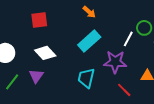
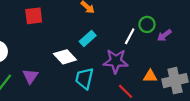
cyan rectangle: (89, 41) -> (88, 38), size x0.7
white diamond: (45, 53) -> (65, 57), moved

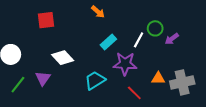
cyan rectangle: (88, 38) -> (108, 42), moved
white diamond: (65, 57) -> (63, 58), moved
cyan trapezoid: (84, 78) -> (95, 80), turned 45

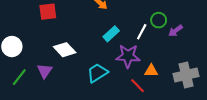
orange triangle: (158, 78) -> (151, 71), moved

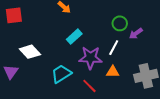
white line: (142, 32) -> (114, 48), moved
red line: (137, 86) -> (89, 86), moved

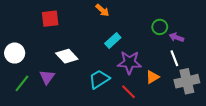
purple arrow: (136, 34) -> (176, 37), turned 56
white line: (114, 48) -> (174, 58), moved, turned -49
orange triangle: (113, 72) -> (152, 77), turned -32

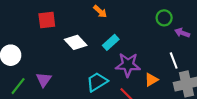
green circle: (160, 27) -> (164, 18), moved
purple arrow: (176, 37) -> (182, 33), moved
white diamond: (67, 56) -> (76, 42), moved

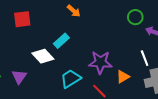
white diamond: (76, 42) -> (43, 56), moved
cyan rectangle: (111, 42) -> (61, 41), moved

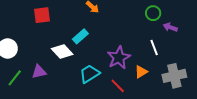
white line: (145, 58) -> (154, 47), moved
purple star: (100, 62) -> (119, 58), turned -30
purple triangle: (19, 77) -> (39, 72), turned 42

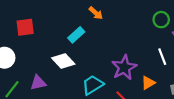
red square: (42, 15) -> (25, 27), moved
cyan rectangle: (80, 36) -> (76, 35), moved

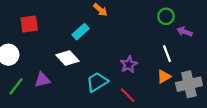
purple star: (124, 67) -> (129, 65), size x0.7
orange triangle: (148, 83) -> (164, 77), moved

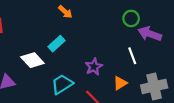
cyan rectangle: (81, 32) -> (57, 44), moved
purple arrow: (185, 32) -> (150, 34), size x1.5
orange triangle: (164, 77) -> (120, 83), moved

